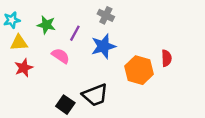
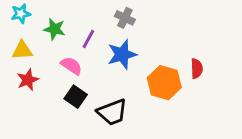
cyan star: (12, 20) -> (21, 14), moved
black square: (65, 105) -> (76, 97), moved

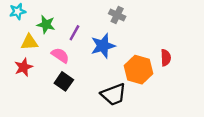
gray cross: (125, 18) -> (117, 15), moved
yellow triangle: (22, 50) -> (29, 42), moved
black trapezoid: (112, 112) -> (114, 94), moved

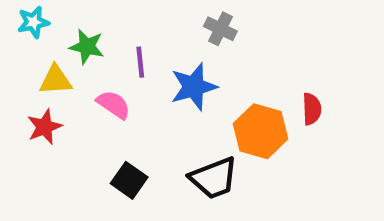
purple line: (74, 33) -> (140, 62), turned -35
black square: (64, 81) -> (129, 180), moved

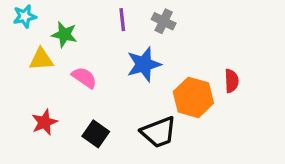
purple line: (140, 62) -> (122, 20), moved
red star: (44, 127) -> (44, 122), moved

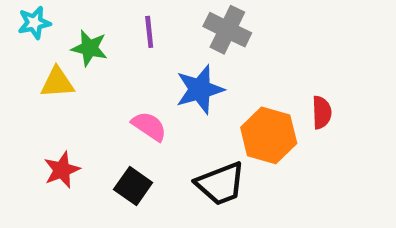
purple line: (122, 20) -> (149, 32), moved
gray cross: (164, 21) -> (227, 30), size x1.4
pink semicircle: (84, 78) -> (149, 126), moved

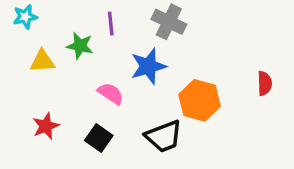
green star: (89, 48) -> (80, 46), moved
red semicircle: (322, 112) -> (265, 83), moved

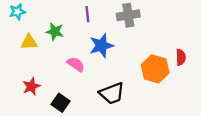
gray cross: (169, 22) -> (128, 15), moved, turned -35
purple line: (111, 24) -> (87, 14), moved
orange hexagon: (200, 100) -> (155, 69), moved
black square: (99, 138) -> (61, 103), moved

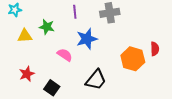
black trapezoid: (112, 93) -> (96, 80), turned -30

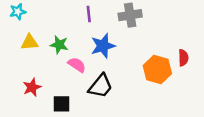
green star: (47, 27) -> (59, 45), moved
black trapezoid: (96, 80) -> (101, 86), moved
black square: (52, 88) -> (62, 104), turned -35

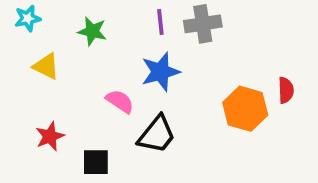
purple line: (89, 14) -> (160, 22), moved
yellow triangle: (30, 42) -> (46, 66), turned 30
green star: (59, 45) -> (92, 31), moved

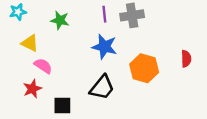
blue star: (160, 72) -> (104, 47), turned 30
pink semicircle: (120, 101) -> (43, 66), moved
orange hexagon: (245, 109) -> (144, 68), moved

